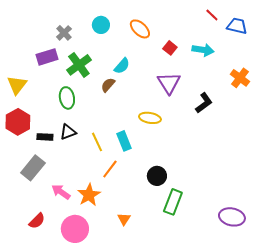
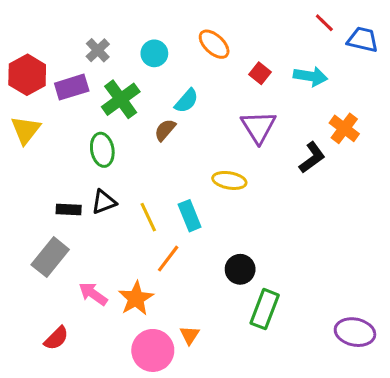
cyan circle: (101, 25) -> (154, 53), moved
orange cross: (240, 78) -> (344, 128), moved
red hexagon: (18, 122) -> (27, 75), moved
pink circle: (75, 229) -> (153, 350), moved

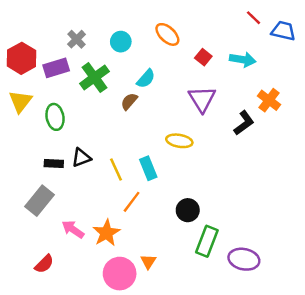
green ellipse: (102, 150) -> (55, 117), moved
purple ellipse: (355, 332) -> (244, 259), moved

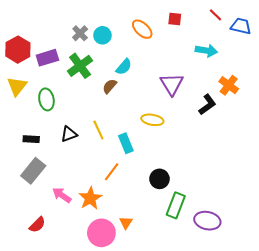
gray cross: (77, 39) -> (80, 33), moved
red square: (203, 57) -> (175, 19), moved, turned -32
black rectangle: (54, 164) -> (31, 139), moved
yellow line: (116, 170) -> (98, 130), moved

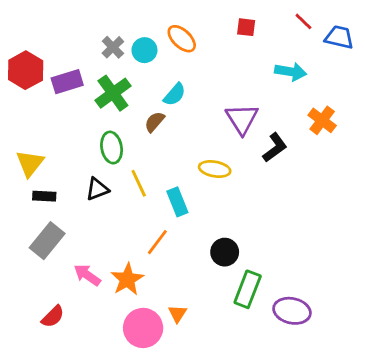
orange ellipse: (142, 29) -> (182, 39), moved
yellow triangle: (17, 86) -> (30, 163), moved
green ellipse: (46, 99) -> (112, 148), moved
black L-shape: (207, 105) -> (275, 148), moved

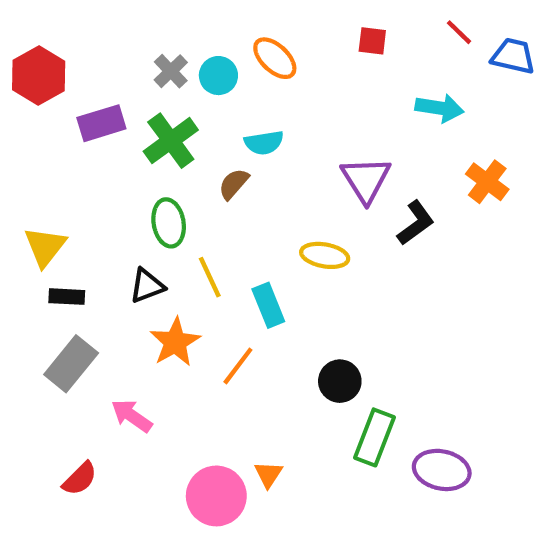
red hexagon: (26, 70) -> (39, 76), moved
cyan semicircle: (175, 95) -> (264, 143), turned 40
orange star: (127, 279) -> (175, 342), moved

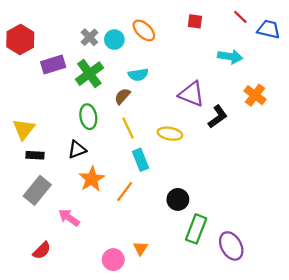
purple triangle: (366, 180) -> (192, 94), turned -36
yellow line: (210, 277) -> (128, 128), moved
purple ellipse: (442, 470) -> (231, 246), turned 48
pink circle: (216, 496) -> (113, 260), size x0.7

